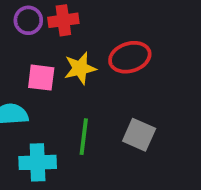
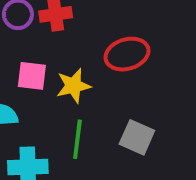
yellow star: (80, 68) -> (73, 86), moved

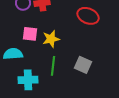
red ellipse: (127, 54) -> (88, 16), moved, turned 40

